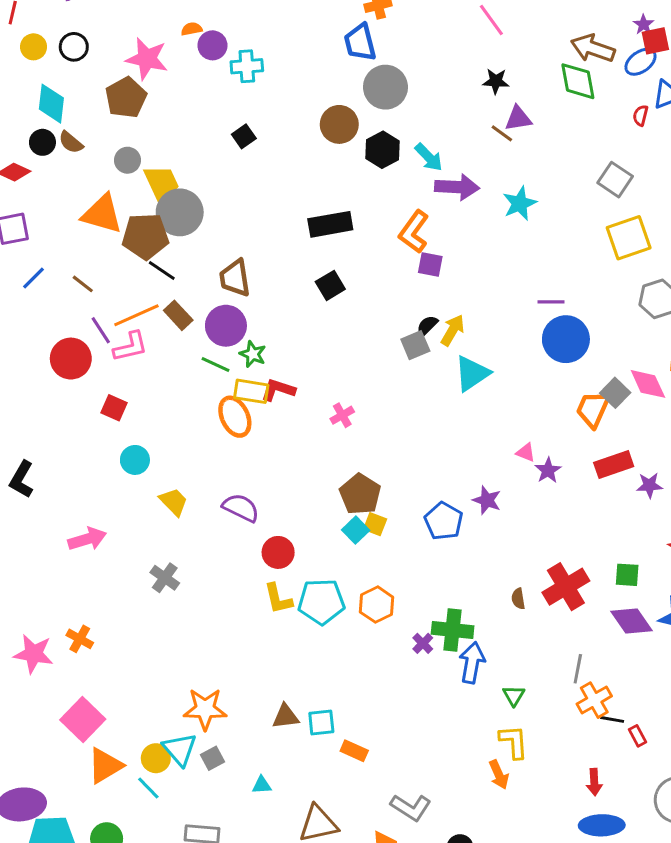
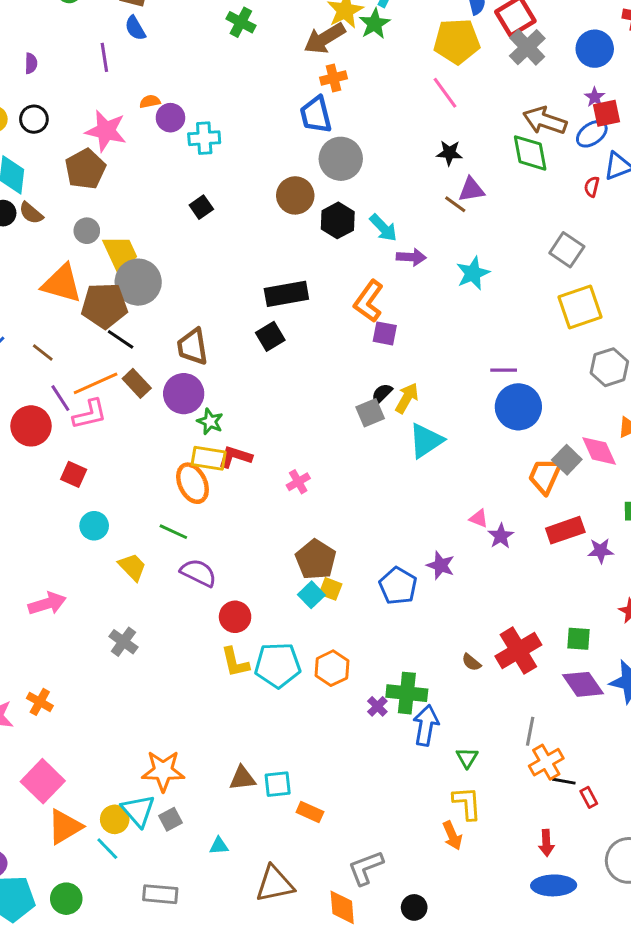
purple arrow: (457, 187) -> (411, 257), size x0.7
black square: (330, 285) -> (270, 336), moved
green line: (215, 365) -> (173, 532), moved
brown semicircle: (518, 599) -> (471, 662), turned -42
gray L-shape: (411, 807) -> (366, 868), turned 126

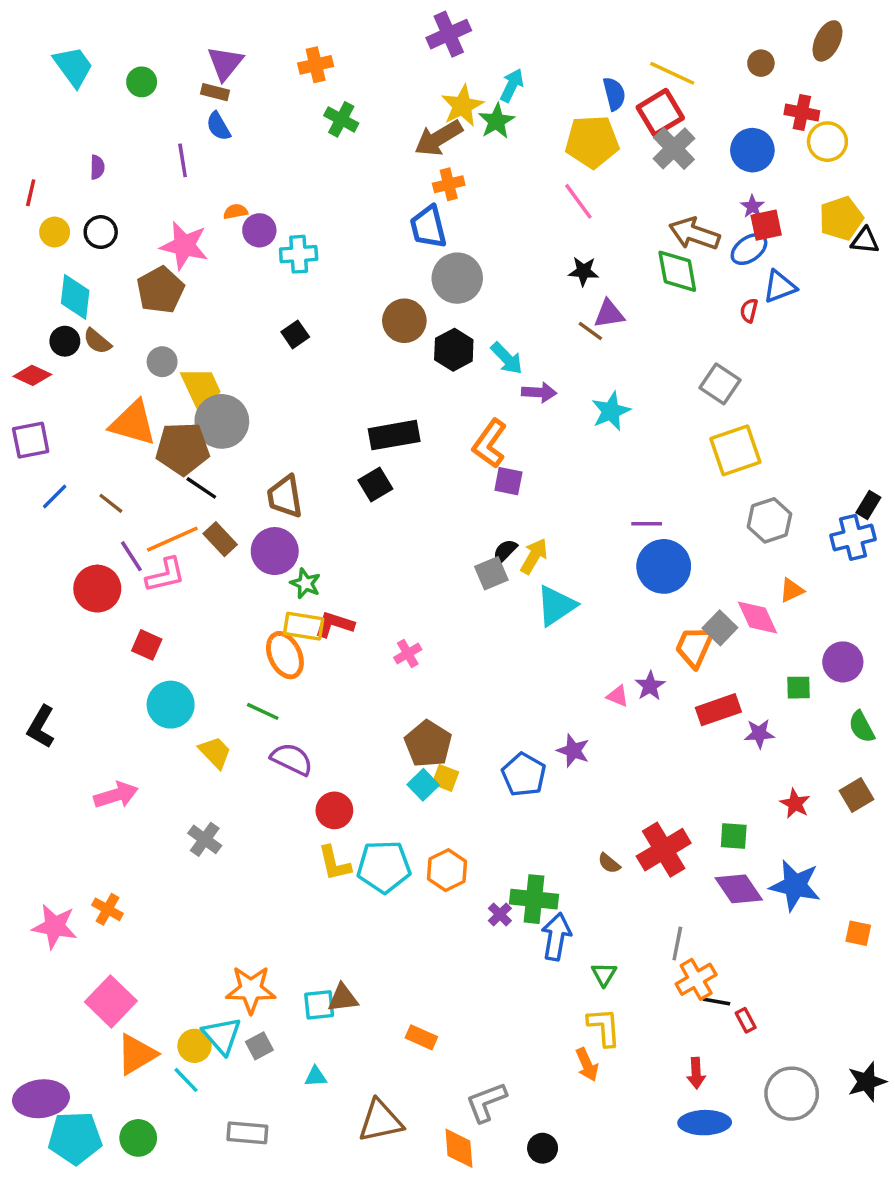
cyan circle: (94, 526) -> (171, 705), size x1.4
purple star: (501, 536) -> (650, 686), moved
cyan square: (278, 784) -> (319, 1005), moved

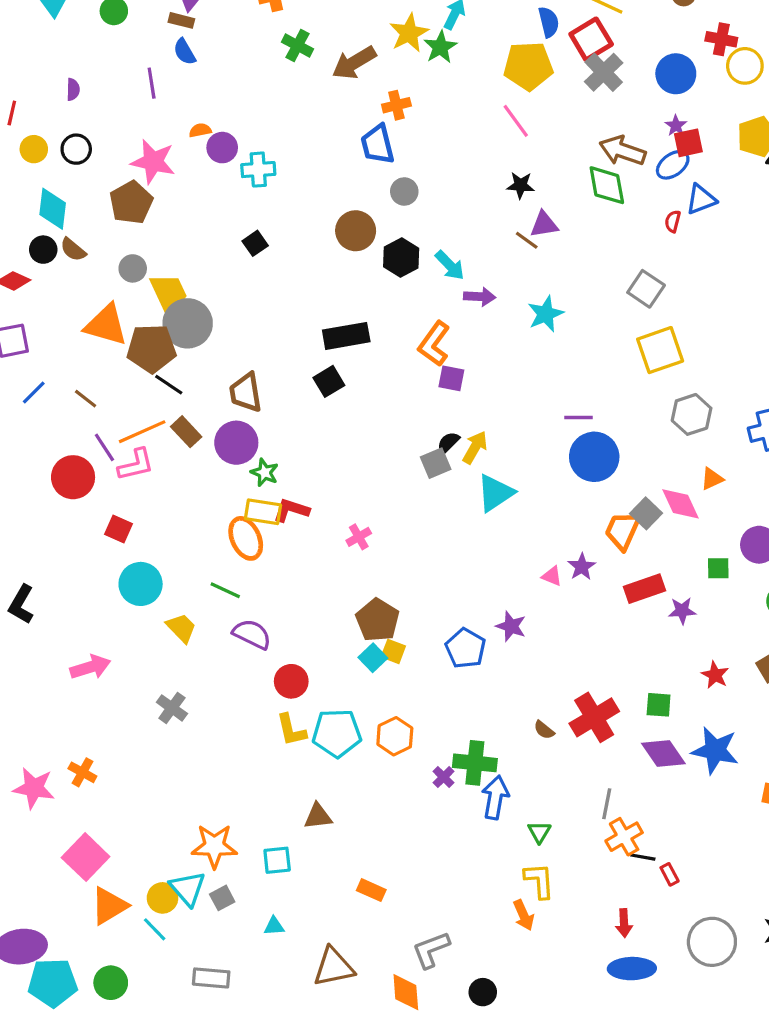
brown arrow: (438, 138) -> (354, 63), moved
gray circle: (457, 278) -> (404, 192), size x0.6
brown triangle: (343, 998) -> (318, 816), moved

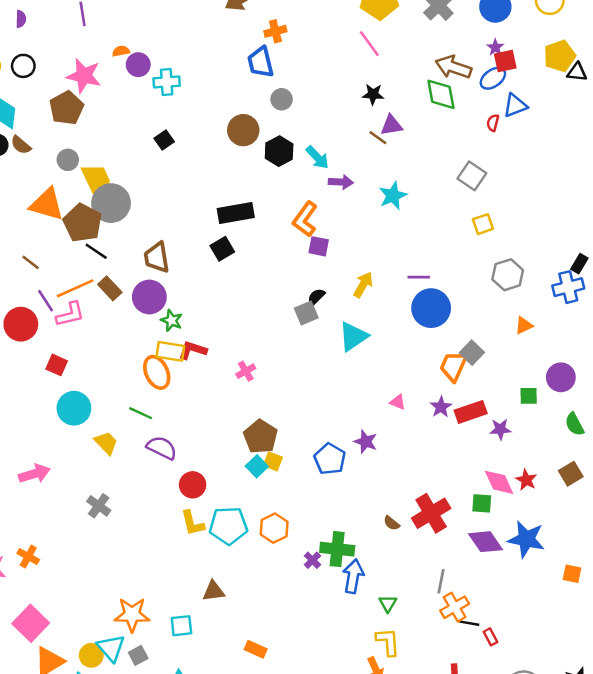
brown pentagon: (152, 348) -> (83, 223), turned 30
yellow square: (660, 350) -> (483, 224), size x0.6
yellow arrow: (475, 447) -> (363, 285), moved
pink diamond: (681, 504) -> (499, 482), moved
purple star: (582, 567) -> (441, 407), moved

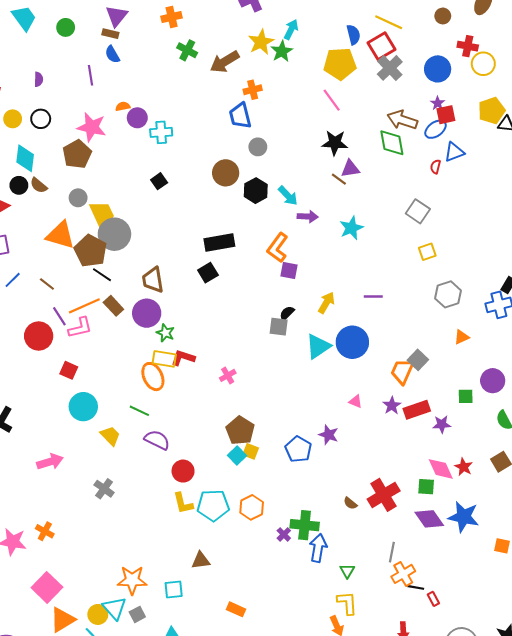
black star: (373, 94) -> (335, 143), size x1.4
blue circle: (431, 308) -> (352, 342), moved
gray square: (306, 313) -> (279, 327), turned 30

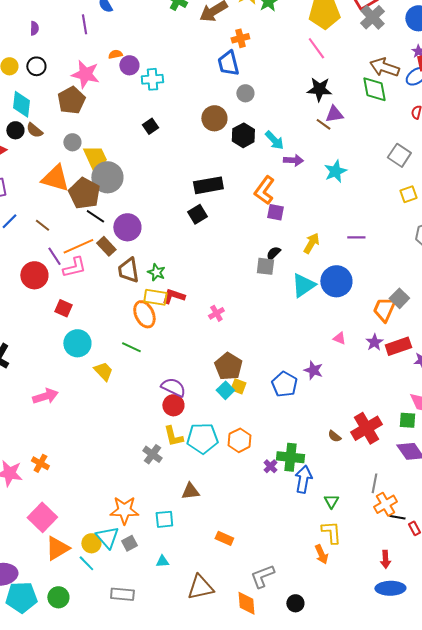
brown trapezoid: (153, 280) -> (128, 270), moved
purple circle: (147, 313) -> (127, 227), moved
purple semicircle: (157, 440) -> (173, 387), moved
gray cross: (104, 489) -> (152, 454), moved

